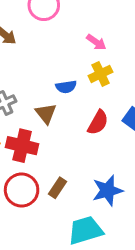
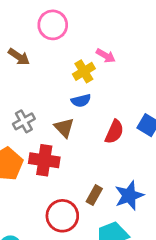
yellow cross: (101, 74) -> (84, 71), moved
brown rectangle: (57, 188) -> (94, 195), moved
red circle: (22, 190) -> (62, 216), moved

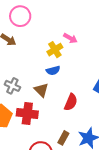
pink circle: (53, 25) -> (20, 16), moved
gray cross: (24, 121) -> (12, 86), turned -35
red semicircle: (114, 132) -> (71, 102), moved

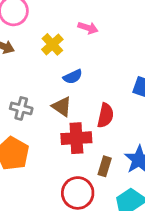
yellow cross: (55, 50) -> (52, 44), moved
red cross: (27, 113) -> (76, 138), moved

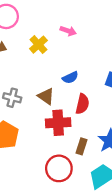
blue semicircle: (73, 77) -> (70, 78), moved

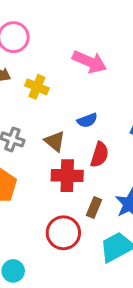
pink arrow: (68, 31) -> (89, 62), size x1.6
yellow cross: (38, 45) -> (37, 87), moved, turned -30

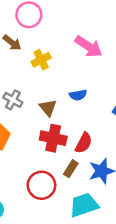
yellow cross: (37, 87) -> (41, 60), turned 30
red semicircle: (100, 155) -> (84, 143), moved

